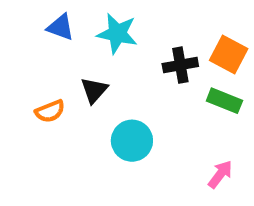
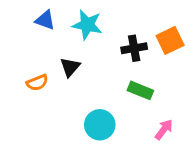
orange square: (229, 55) -> (170, 40), turned 36
green rectangle: (224, 101) -> (140, 90), moved
cyan circle: (132, 141) -> (100, 125), moved

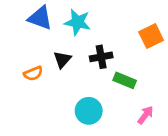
blue triangle: (45, 20) -> (40, 18), size x1.4
black cross: (134, 48) -> (101, 57), moved

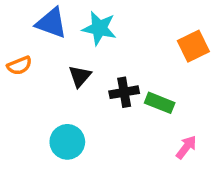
black cross: (101, 57) -> (124, 92), moved
orange semicircle: (33, 73) -> (19, 66), moved
cyan circle: (89, 111) -> (67, 142), moved

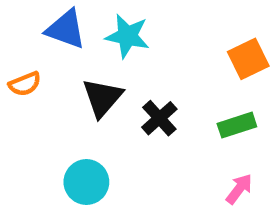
black triangle: (80, 76) -> (102, 98), size x1.4
black cross: (124, 92) -> (159, 118), turned -32
green rectangle: (160, 103) -> (237, 125), moved, turned -40

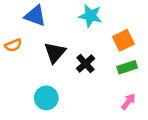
cyan star: (127, 36) -> (90, 16), moved
orange square: (248, 59) -> (123, 40), moved

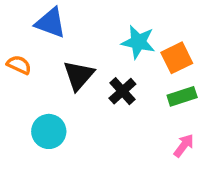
cyan star: (90, 16) -> (138, 42), moved
orange semicircle: (13, 45) -> (19, 65), turned -133
cyan circle: (46, 98) -> (49, 131), moved

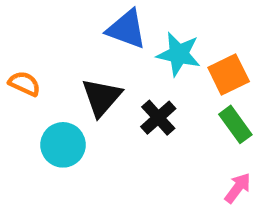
blue triangle: (51, 23) -> (126, 29), moved
green rectangle: (182, 96) -> (235, 124), turned 72
cyan circle: (49, 131) -> (63, 145), moved

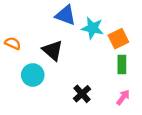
black triangle: (102, 97) -> (53, 50), turned -30
black cross: (158, 118) -> (82, 94), moved
green rectangle: (235, 124) -> (122, 64), turned 36

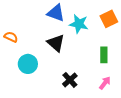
orange square: (118, 39) -> (109, 19), moved
black triangle: (53, 50) -> (56, 43), moved

